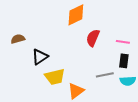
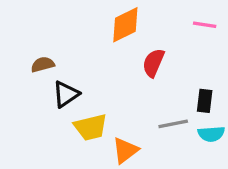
brown semicircle: (18, 39) -> (43, 64), moved
pink line: (123, 42) -> (205, 25), moved

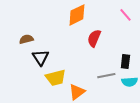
pink line: (205, 25) -> (125, 15), turned 40
black triangle: (66, 94) -> (40, 57), turned -30

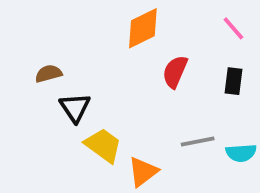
black rectangle: (125, 61) -> (233, 81), moved
yellow trapezoid: (56, 78) -> (103, 145), turned -130

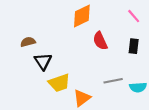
red semicircle: (175, 72) -> (100, 41), turned -48
yellow trapezoid: (103, 145) -> (59, 83), turned 125

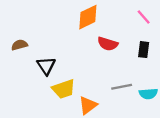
red semicircle: (100, 41) -> (108, 44), turned -48
brown semicircle: (28, 42) -> (19, 45), moved

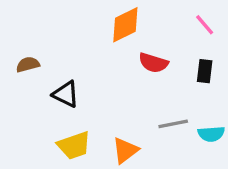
black triangle: (46, 66) -> (66, 94), turned -30
yellow trapezoid: (64, 89) -> (74, 145), moved

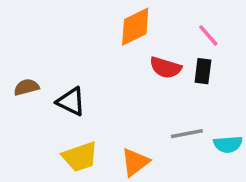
pink line: (205, 25) -> (208, 35), moved
brown semicircle: (28, 64) -> (26, 87), moved
black rectangle: (205, 71) -> (203, 71), moved

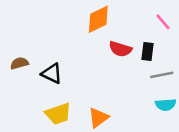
pink line: (208, 35) -> (163, 22), moved
gray line: (187, 134) -> (162, 75), moved

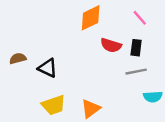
pink line: (163, 22) -> (140, 18), moved
gray line: (162, 75) -> (136, 72), moved

